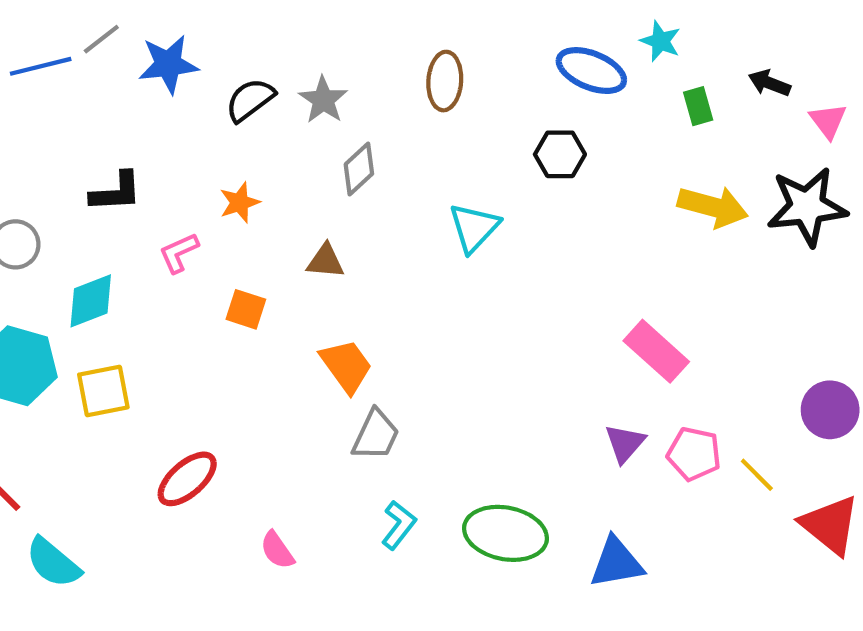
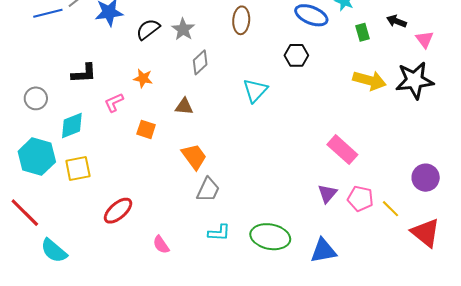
orange star: (240, 202) -> (143, 78), turned 30
cyan L-shape: (399, 525) -> (219, 233), turned 55

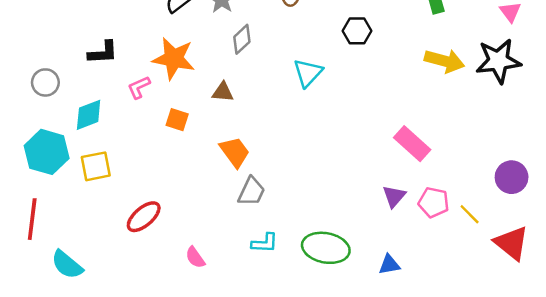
orange star: (143, 78) -> (174, 59), size x1.8
red line: (25, 213) -> (32, 219), turned 52
blue triangle: (323, 251) -> (389, 265), size x0.7

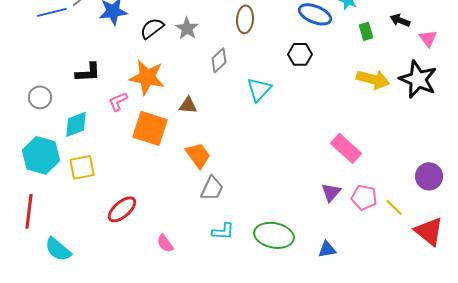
gray diamond: (242, 39) -> (219, 60), moved
black star: (498, 61) -> (418, 79), turned 30
orange square: (177, 120) -> (150, 128), size x1.8

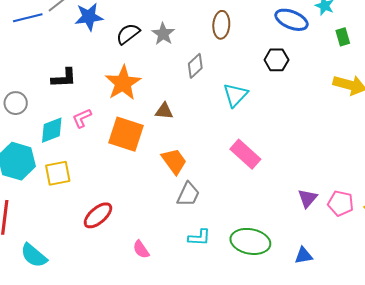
orange star: (147, 77) -> (123, 83), turned 30
pink L-shape: (118, 101) -> (82, 118), moved
pink rectangle: (346, 148) -> (245, 154), moved

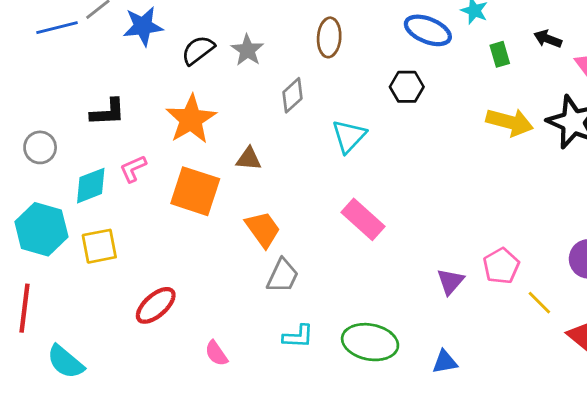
pink pentagon: (341, 203) -> (501, 266), moved, turned 30

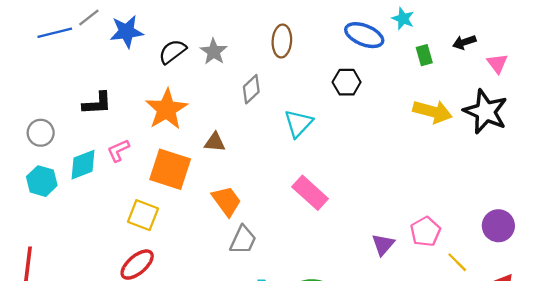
black arrow: (548, 39) -> (464, 42), turned -40
cyan hexagon: (41, 229) -> (42, 181), moved, size x0.7
yellow square: (99, 246) -> (143, 215), moved, turned 32

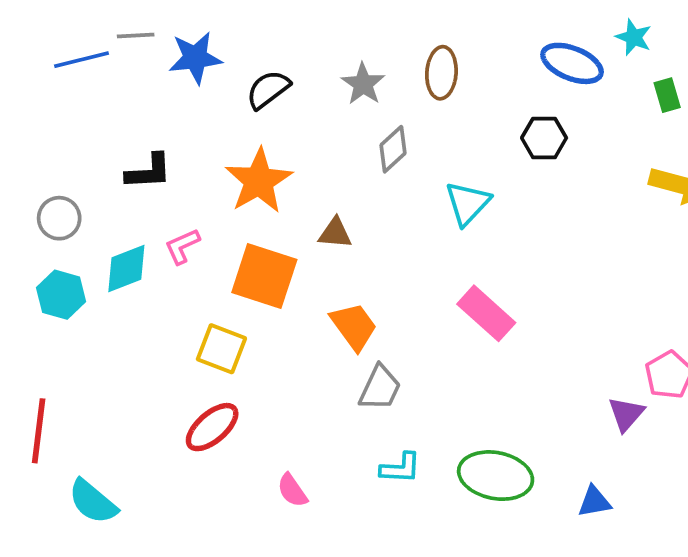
gray line: (89, 17) -> (136, 35), turned 35
gray star: (214, 52) -> (363, 84), moved
purple triangle: (383, 245) -> (626, 414), moved

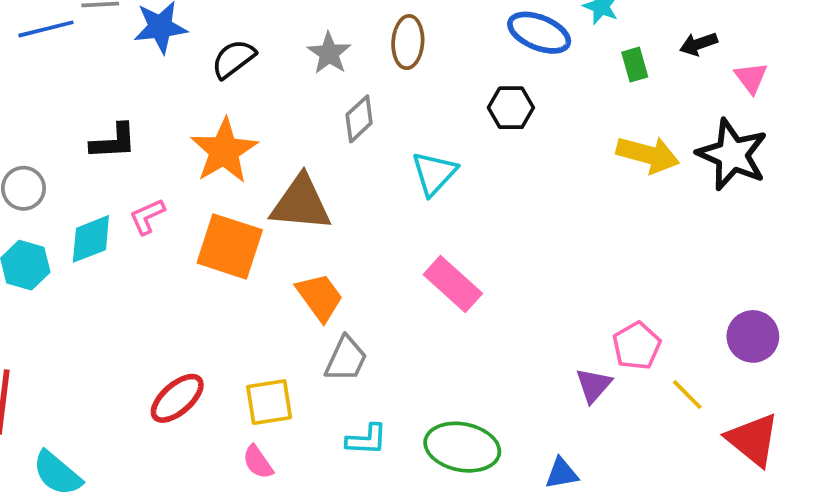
brown triangle: (335, 233) -> (301, 203), size x1.8
yellow square: (221, 349) -> (269, 402), moved, turned -30

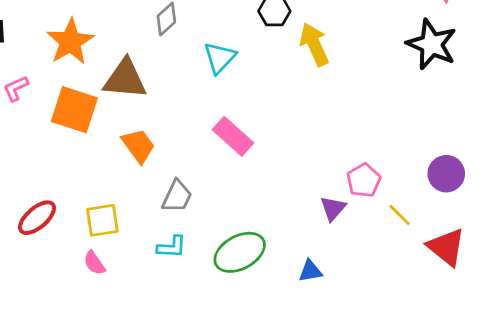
yellow arrow: (648, 155) -> (314, 44), moved, turned -129
gray trapezoid: (346, 359) -> (177, 196), moved
green ellipse: (462, 447) -> (240, 252), turned -39

